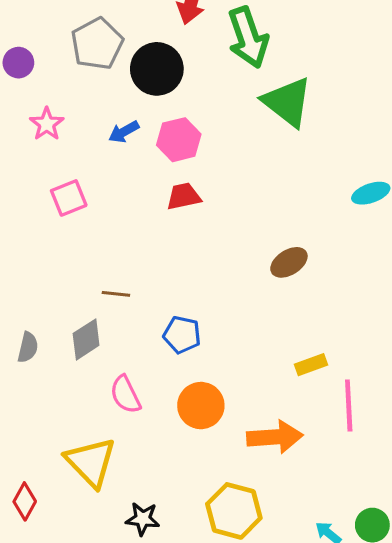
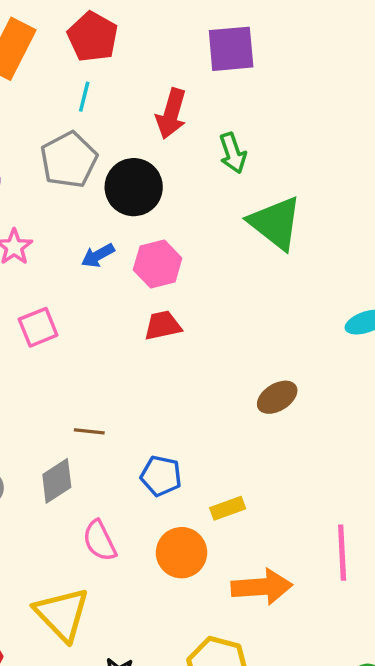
green arrow: (248, 37) -> (233, 153), size x0.6
yellow rectangle: (311, 365) -> (228, 508), moved

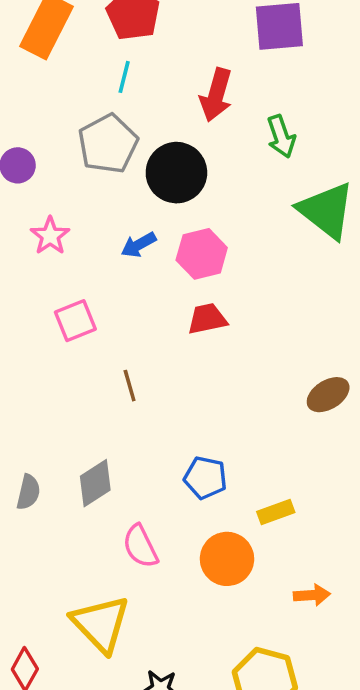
brown line: (89, 431) -> (130, 386), moved, turned 68
orange arrow: (262, 587) -> (312, 595), size x0.6

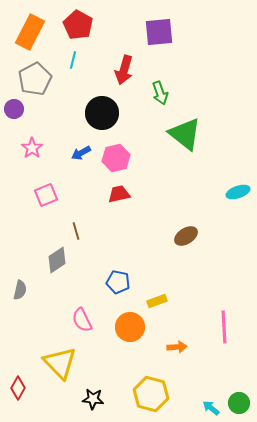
gray pentagon: (108, 144) -> (35, 79), moved
gray diamond: (95, 483) -> (57, 260), moved

